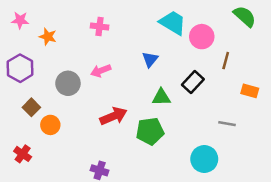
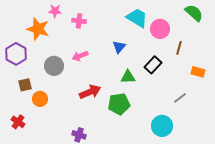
pink star: (20, 20) -> (55, 11), moved
orange star: (48, 37) -> (38, 29), size x1.6
brown square: (31, 107) -> (25, 85), turned 32
gray line: (227, 124) -> (180, 98), turned -48

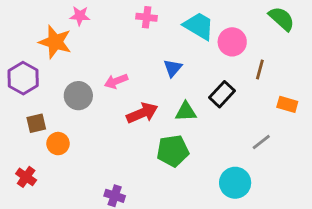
pink cross: (79, 21) -> (147, 17), moved
red arrow: (90, 92) -> (142, 113), moved

